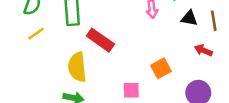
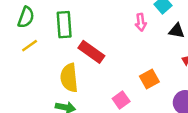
pink square: (131, 90) -> (121, 100), turned -35

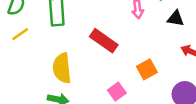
red rectangle: (91, 52) -> (104, 41), moved

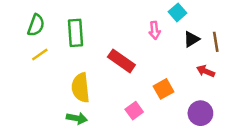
black triangle: (176, 18) -> (192, 39), turned -42

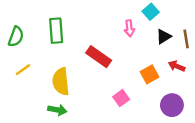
green semicircle: (36, 25) -> (16, 37), moved
yellow line: (40, 55) -> (23, 70), moved
orange square: (163, 89) -> (149, 74), moved
pink square: (134, 111) -> (121, 98), moved

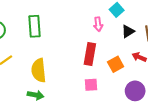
red rectangle: (99, 57) -> (90, 54), moved, turned 65
pink square: (121, 98) -> (91, 85), turned 32

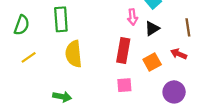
black triangle: (128, 31) -> (152, 29), moved
yellow semicircle: (39, 70) -> (74, 54), moved

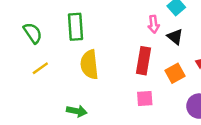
green semicircle: (22, 25) -> (33, 33), turned -54
black triangle: (152, 29) -> (175, 37), turned -49

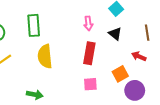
pink arrow: (154, 24) -> (88, 23), moved
orange square: (175, 73) -> (120, 74), moved

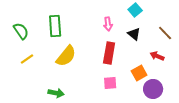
brown line: (147, 33) -> (165, 33), turned -35
yellow semicircle: (45, 56) -> (66, 56), turned -135

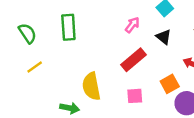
pink arrow: (108, 24) -> (132, 25), turned -136
red rectangle: (109, 53) -> (134, 60), turned 40
yellow semicircle: (66, 56) -> (91, 86), moved, turned 130

